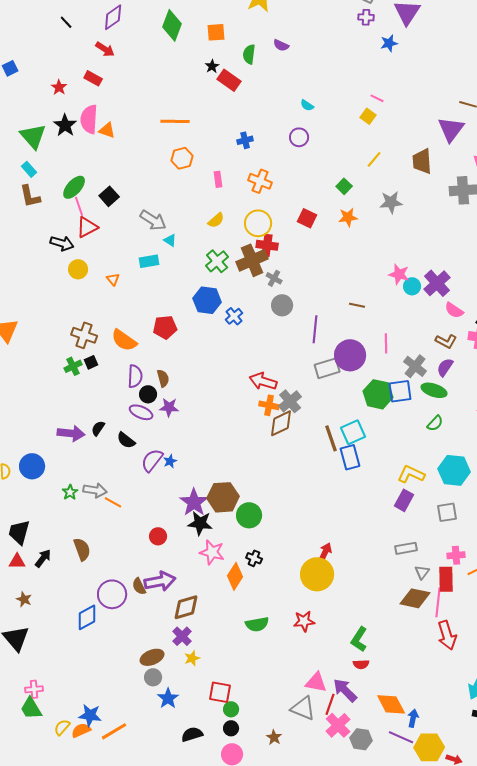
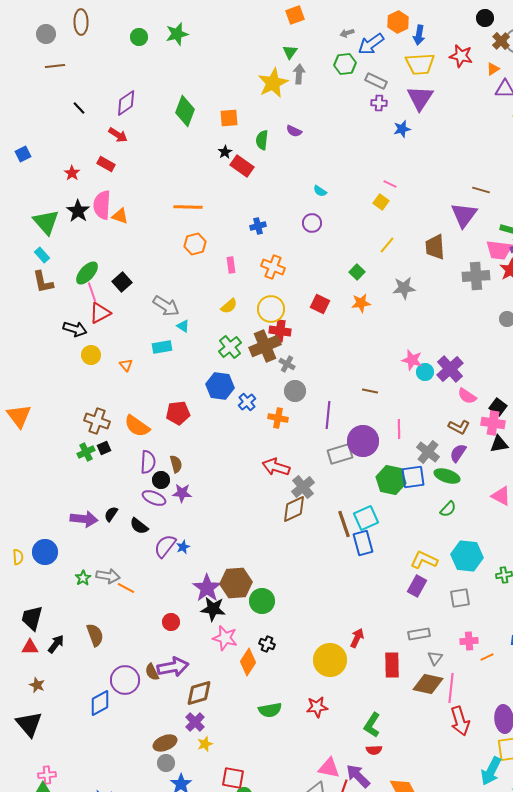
orange cross: (269, 405) -> (278, 418), moved
red arrow: (325, 552) -> (357, 638), moved
red rectangle: (446, 579) -> (392, 665), moved

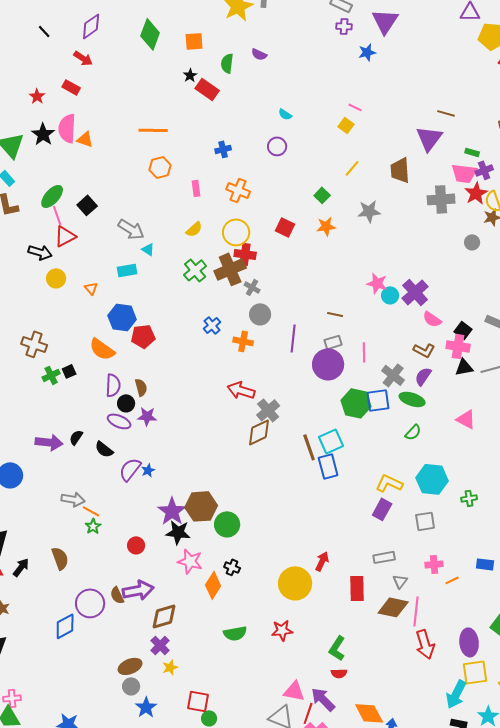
blue hexagon: (220, 386) -> (122, 317), moved
brown cross: (97, 421) -> (34, 344), moved
gray rectangle: (340, 454) -> (333, 342), moved, size x0.7
green star: (83, 578) -> (93, 526), moved

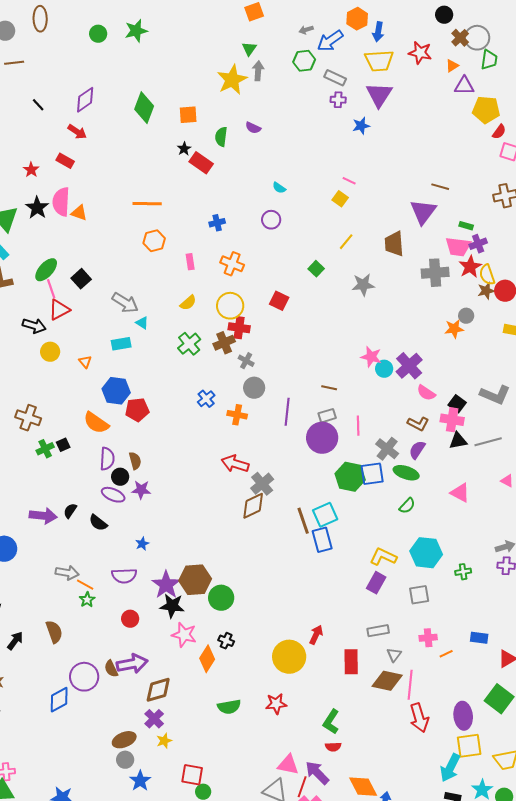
orange star: (326, 226) -> (454, 329), moved
brown cross: (230, 269) -> (224, 343), size x0.7
purple semicircle: (130, 469) -> (124, 576), moved, turned -130

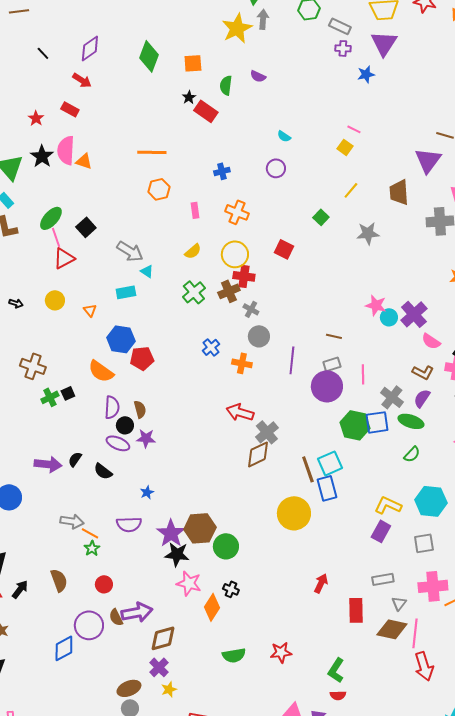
black arrow: (34, 326) -> (16, 303), moved, size x0.6
red circle: (130, 619) -> (104, 584), moved
pink cross: (428, 638) -> (433, 586), size x1.6
yellow circle: (289, 657) -> (294, 513), moved

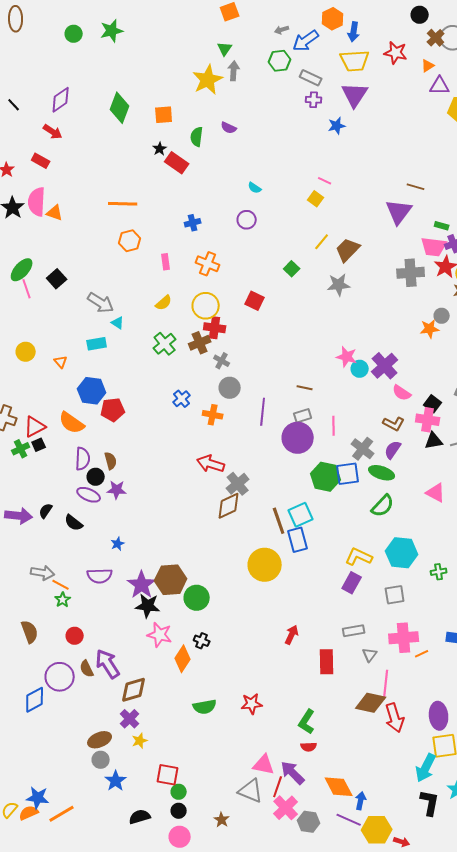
brown trapezoid: (399, 192) -> (348, 250), moved, turned 48
red triangle: (64, 258) -> (35, 427), moved
green semicircle: (412, 454) -> (383, 506), size x1.4
purple arrow: (137, 612) -> (108, 664), turned -112
brown diamond: (392, 629) -> (371, 703), moved

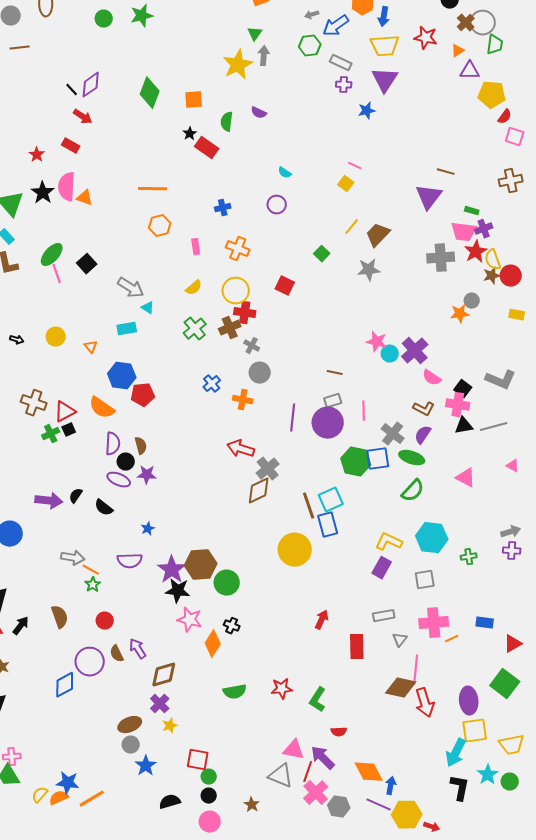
black line: (14, 105) -> (72, 90), moved
purple line: (263, 412) -> (293, 418), moved
purple arrow: (108, 664) -> (138, 649), size x0.7
green L-shape: (307, 722) -> (318, 700), moved

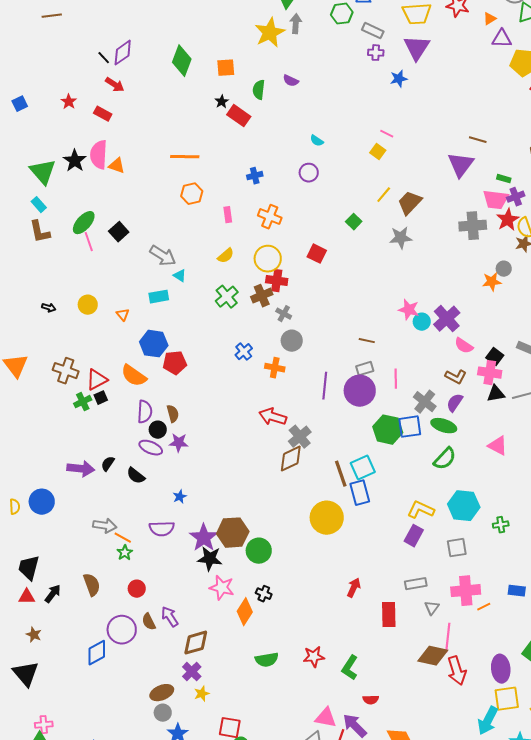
red star: (37, 155) -> (69, 102), moved

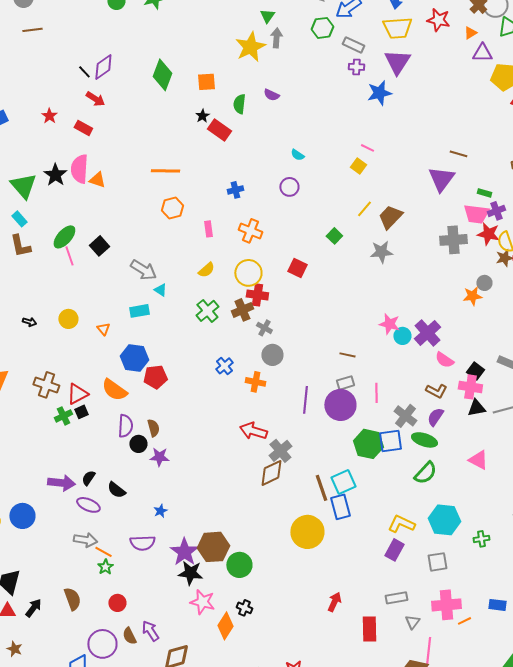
blue star: (399, 79) -> (379, 93), size x1.4
red star: (508, 220) -> (488, 234), turned -30
purple ellipse: (151, 448) -> (88, 505), moved

